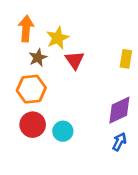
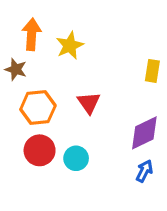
brown star: (38, 58) -> (16, 69), moved, turned -30
red triangle: (75, 60) -> (89, 103), moved

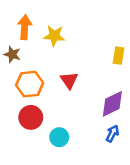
yellow star: (70, 46) -> (54, 36), turned 30
cyan circle: (76, 158) -> (59, 137), moved

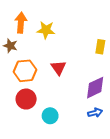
blue arrow: (112, 133) -> (95, 113), turned 48

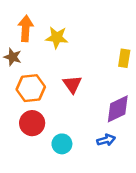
blue arrow: (95, 113) -> (106, 140), moved

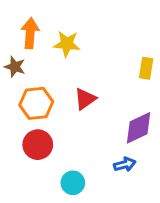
red triangle: (72, 84) -> (85, 99), turned 30
cyan circle: (62, 144) -> (73, 183), moved

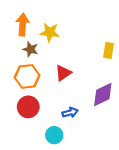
brown star: (15, 67) -> (30, 49), moved
blue arrow: (125, 164) -> (70, 113), moved

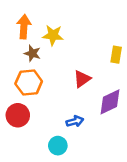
red triangle: (63, 73) -> (82, 79), moved
red circle: (28, 107) -> (18, 115), moved

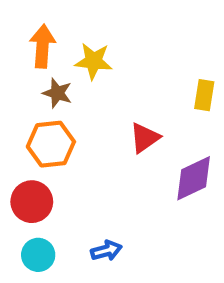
blue arrow: (75, 121) -> (106, 251), moved
cyan circle: (58, 146) -> (38, 255), moved

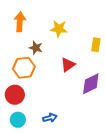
yellow star: (94, 61) -> (59, 29), moved
brown star: (57, 93) -> (36, 48), moved

